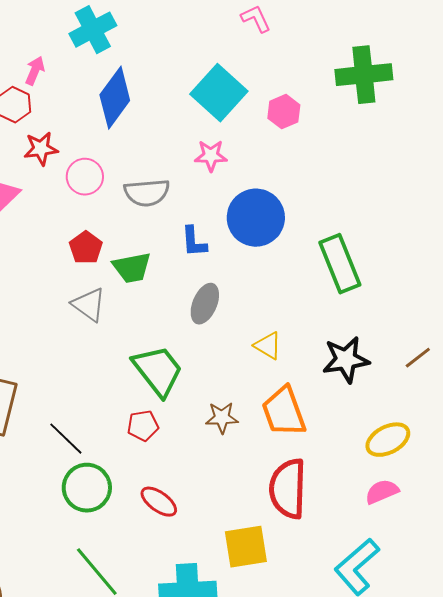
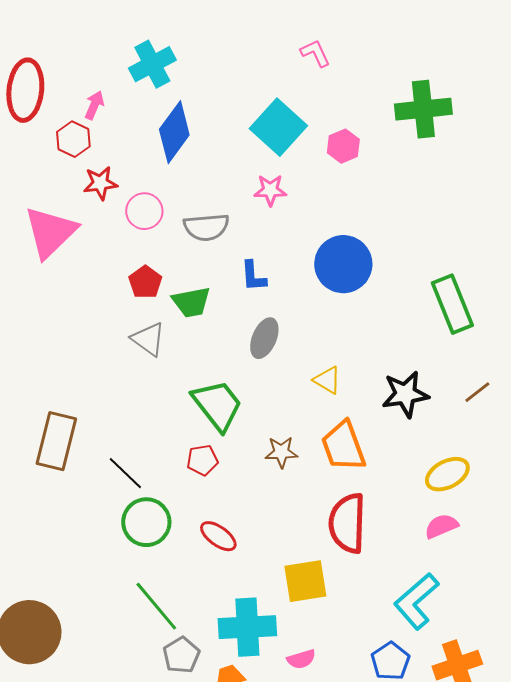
blue circle: (256, 218) -> (343, 264), moved
green rectangle: (340, 264) -> (452, 304), moved

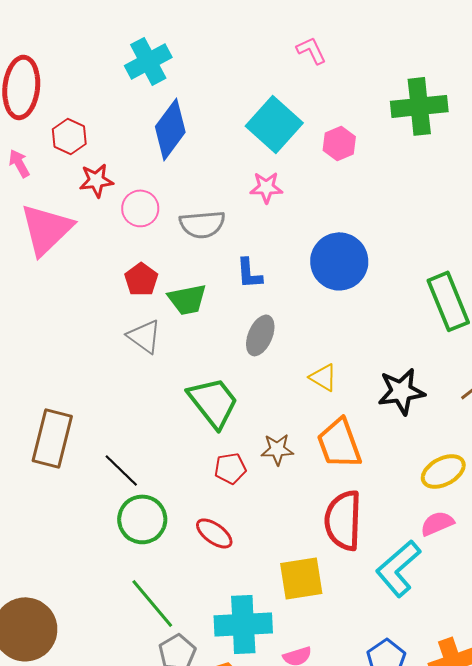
pink arrow: (94, 105) -> (19, 163), moved, turned -52
red pentagon: (202, 460) -> (230, 468), moved
cyan L-shape: (416, 601) -> (398, 568), moved

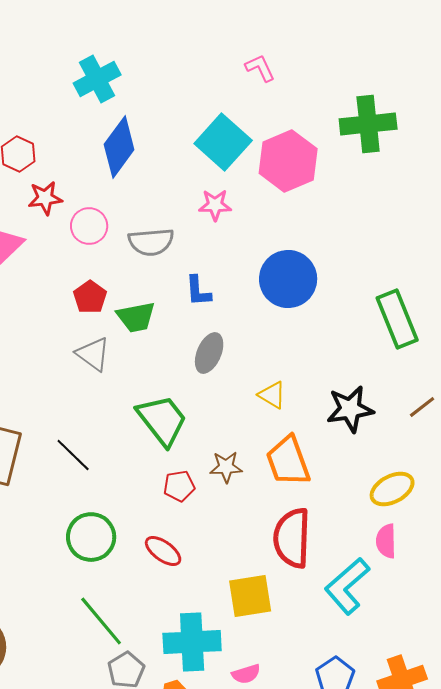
pink hexagon: (339, 143) -> (288, 161), size x1.8
black line: (121, 470) -> (73, 455), moved
pink semicircle: (437, 523) -> (386, 541), turned -68

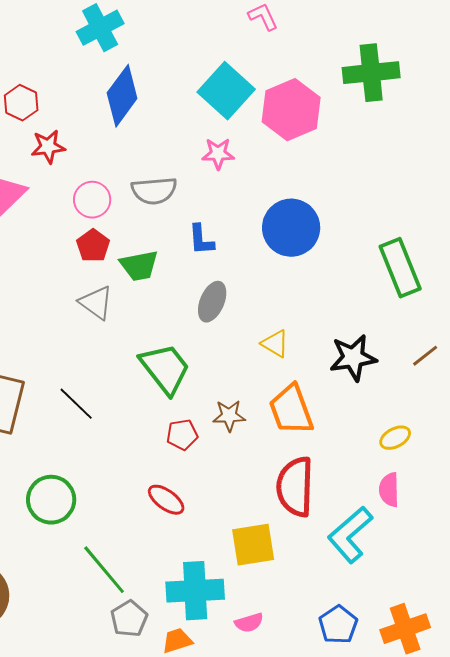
pink circle: (89, 226) -> (92, 200), moved
yellow ellipse: (392, 489) -> (395, 438), size x0.7
green circle: (91, 537) -> (51, 500), moved

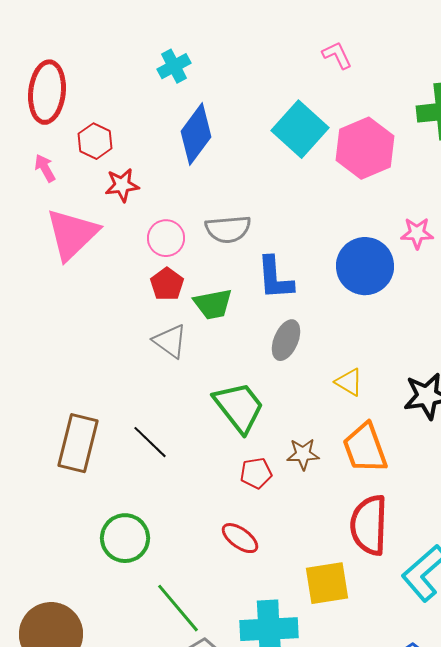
cyan cross: (100, 28) -> (174, 66), size x0.7
pink star: (218, 154) -> (417, 233), moved
blue L-shape: (201, 240) -> (275, 278), size x1.4

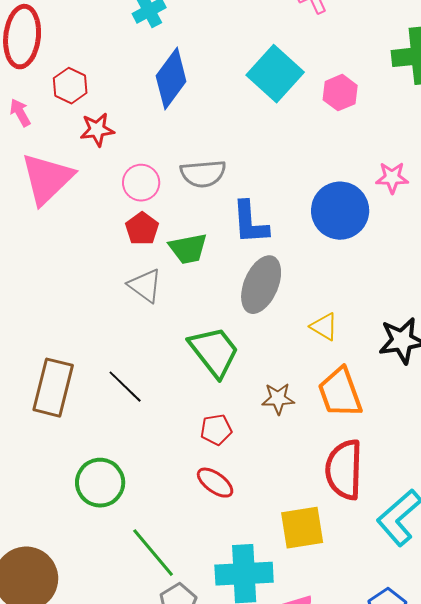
pink hexagon: (365, 148) -> (340, 93), size x0.6
gray ellipse: (286, 340) -> (261, 285), size x1.4
red pentagon: (256, 473) -> (216, 430), moved

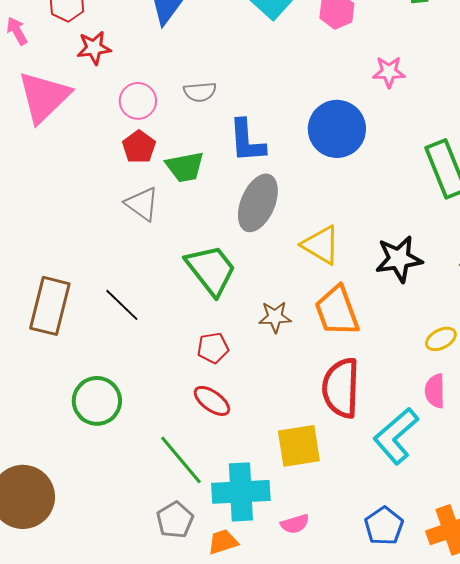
gray semicircle: (203, 174) -> (200, 92), size x0.7
pink star: (392, 178) -> (389, 72), moved
yellow triangle: (324, 327) -> (321, 245), size x1.4
green line: (153, 553) -> (181, 460), moved

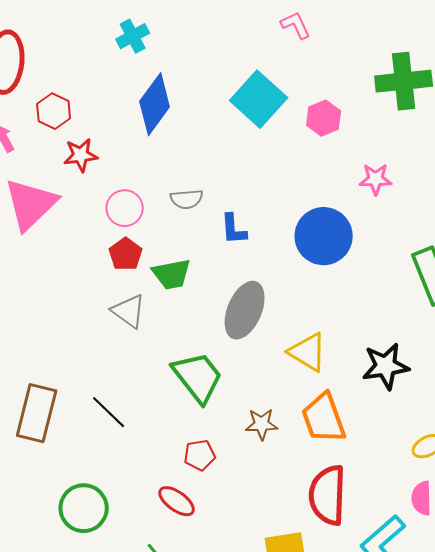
blue L-shape: (247, 141) -> (234, 229), moved, size x0.7
red ellipse: (212, 401) -> (177, 501), moved

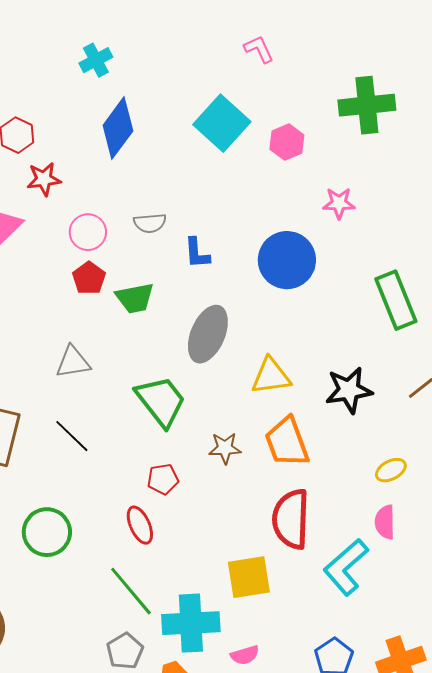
gray triangle: (129, 311) -> (73, 362), moved, turned -45
yellow triangle: (308, 352) -> (271, 376), turned -39
red ellipse: (177, 501) -> (140, 525), turned 30

